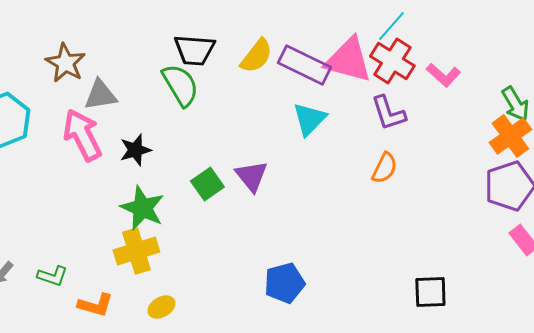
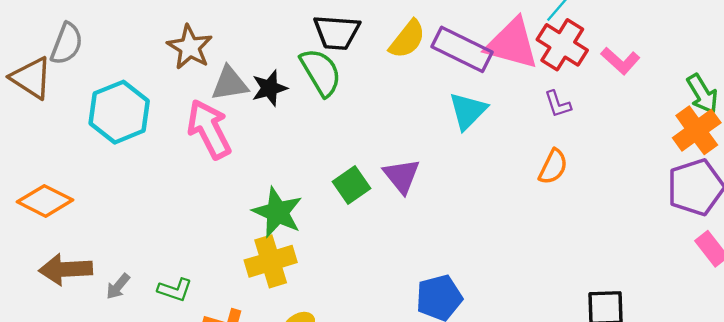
purple L-shape: (388, 113) -> (558, 104), size x0.7
black star: (135, 150) -> (269, 88), moved

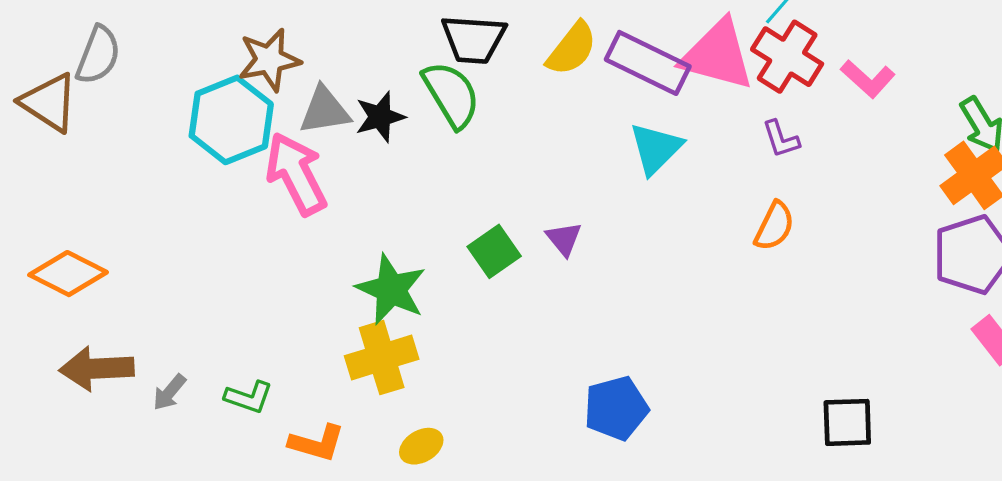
brown star: (190, 47) -> (269, 60), turned 30
cyan hexagon: (119, 112) -> (231, 120), moved
purple triangle: (402, 176) -> (564, 239), size x0.7

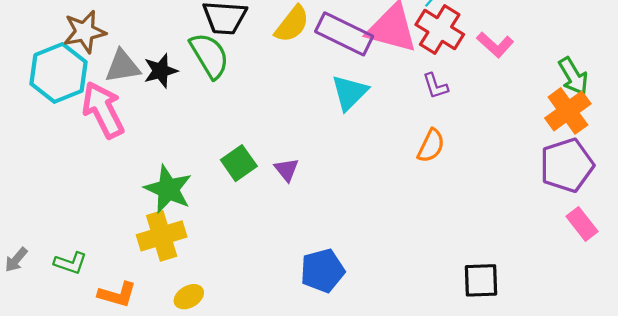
purple triangle: (564, 239) -> (287, 170), moved

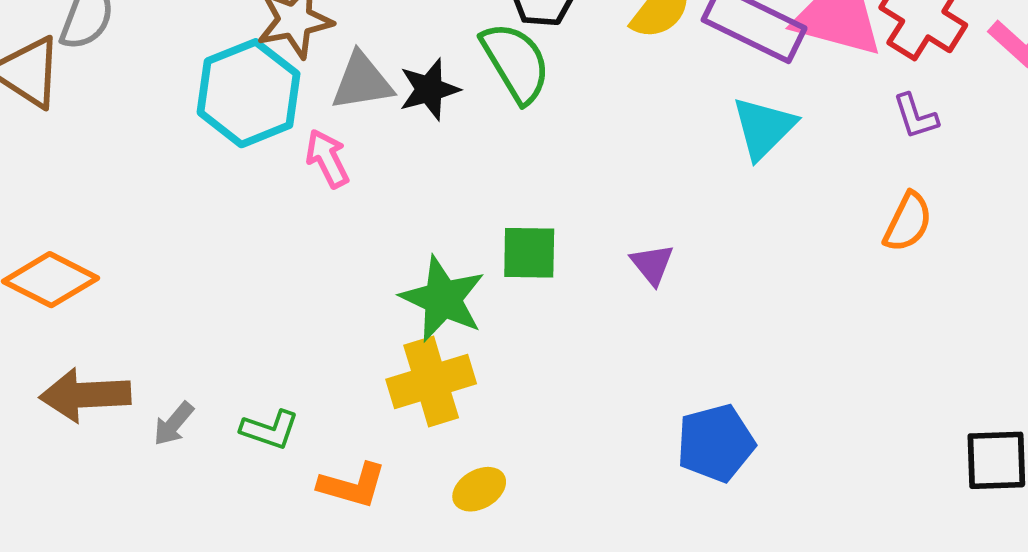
pink arrow: (103, 110) -> (327, 159), size x0.6
green square: (239, 163) -> (529, 253), moved, turned 36

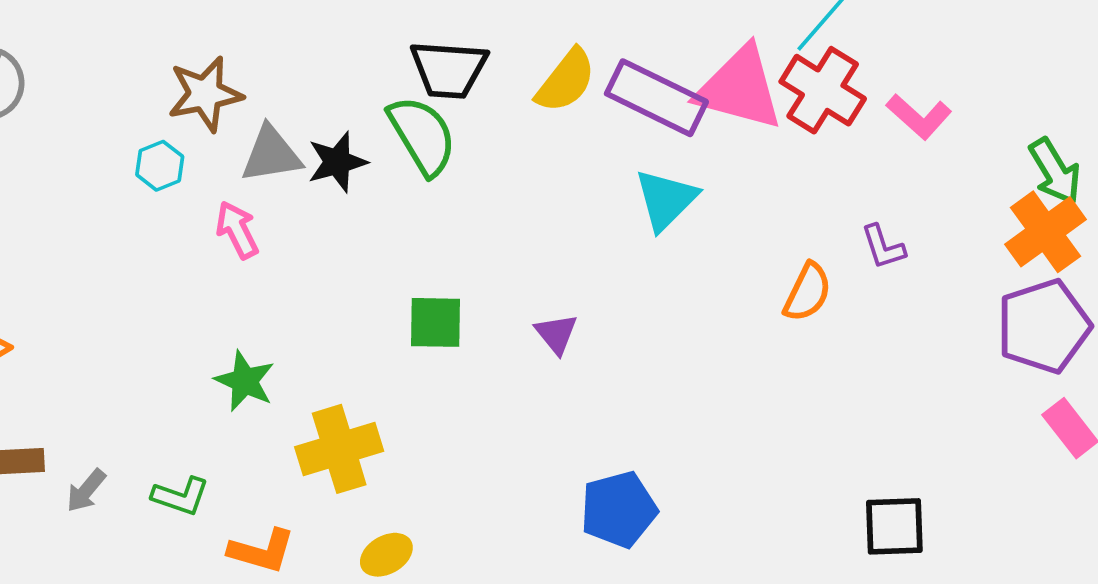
cyan hexagon: (249, 93) -> (160, 166), size x0.5
purple L-shape: (916, 116) -> (883, 247), moved
green star: (443, 299) -> (245, 381), moved, size x0.7

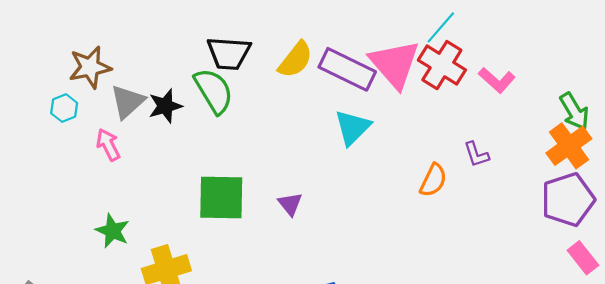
pink triangle: (740, 88) -> (395, 64), turned 34
gray triangle: (271, 154) -> (128, 102), turned -33
green square: (435, 322) -> (221, 197), size x1.5

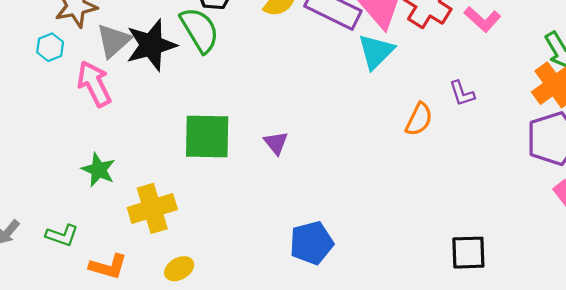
black star: (165, 106) -> (151, 45), size x1.5
cyan triangle: (353, 127) -> (376, 51), moved
pink arrow: (108, 145) -> (94, 84), size x1.4

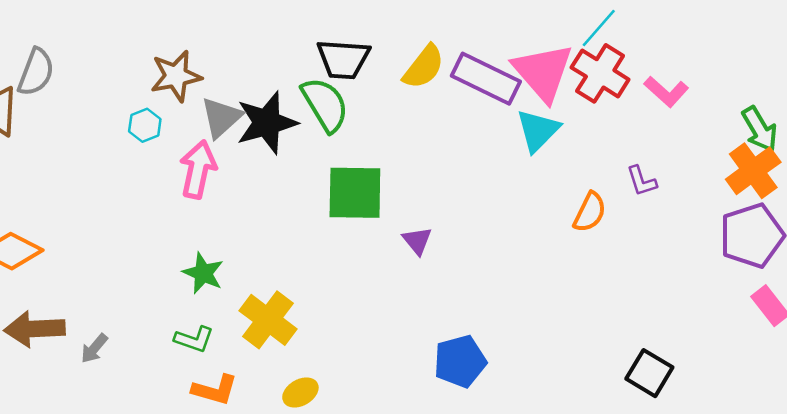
pink arrow: (94, 84) -> (198, 169), turned 39
green square: (207, 136) -> (355, 193), moved
yellow cross: (152, 208) -> (268, 320), turned -36
green L-shape: (62, 235) -> (194, 339), moved
black square: (468, 253) -> (649, 373), turned 33

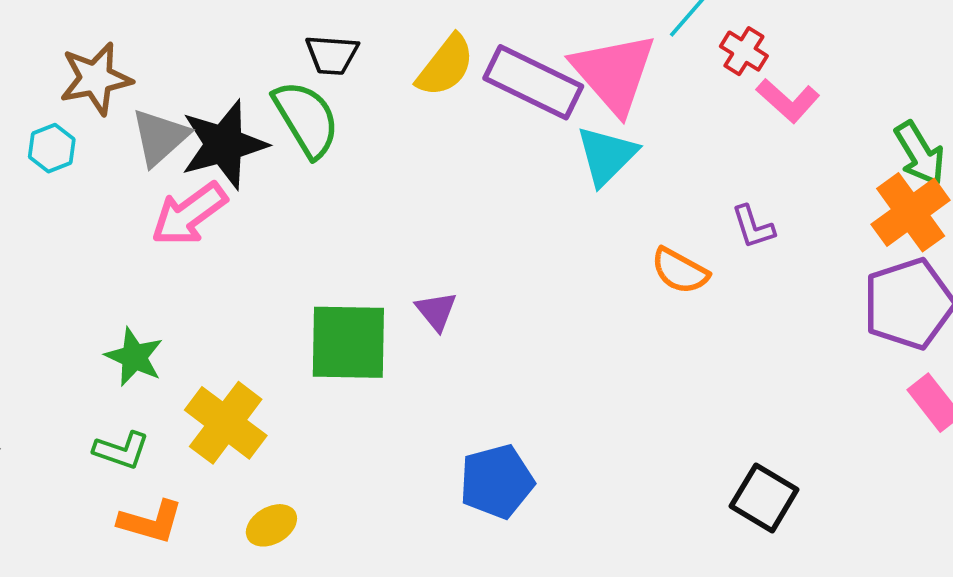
black trapezoid: (343, 59) -> (332, 55), size x0.7
red cross: (600, 73) -> (744, 51), moved, size x0.6
pink arrow: (198, 169) -> (189, 214), moved, turned -138
green square: (355, 193) -> (348, 342), moved
orange semicircle: (590, 212) -> (680, 271), turned 93

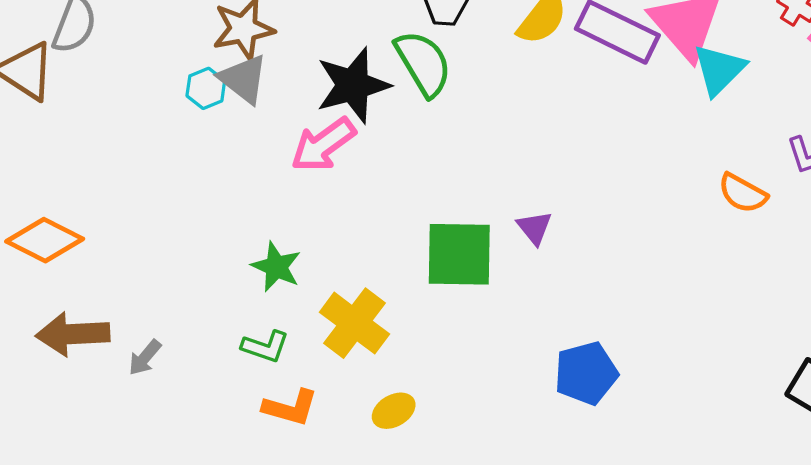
gray triangle: (160, 137) -> (243, 79), moved, turned -40
cyan triangle: (607, 155) -> (719, 70), moved

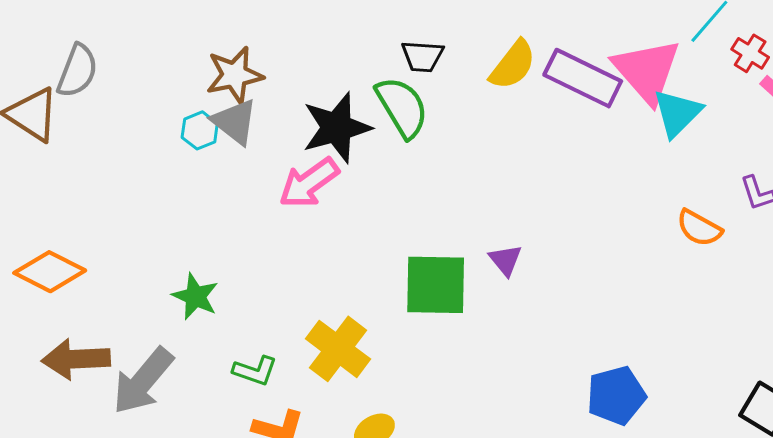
green star: (276, 267) -> (195, 296), moved
gray arrow: (145, 358) -> (143, 381), size x2.0
blue pentagon: (586, 373) -> (616, 396), moved

